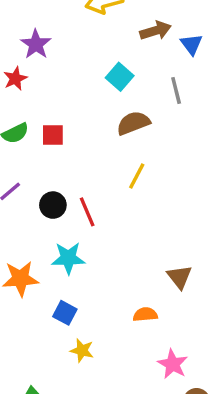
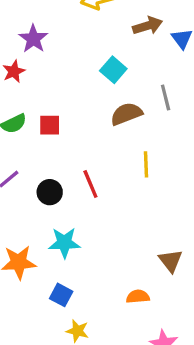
gray line: (176, 90) -> (166, 97), moved
yellow line: (137, 176) -> (146, 164), moved, turned -30
red line: (87, 212) -> (90, 184), moved

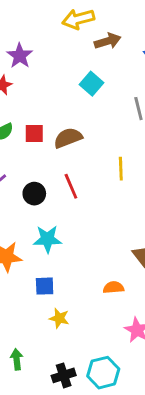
brown arrow: (148, 26) -> (108, 41), moved
brown semicircle: (126, 114) -> (68, 138), moved
blue square: (61, 295) -> (45, 286), turned -30

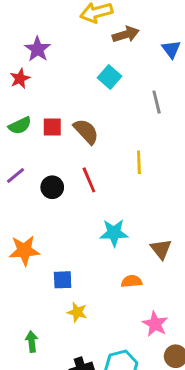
brown semicircle: (68, 138) -> (86, 131), turned 68
cyan star: (47, 239) -> (114, 233), moved
green arrow: (17, 359) -> (32, 342), moved

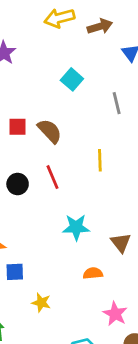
brown arrow: (126, 34) -> (100, 26), moved
blue square: (63, 280) -> (15, 272), moved

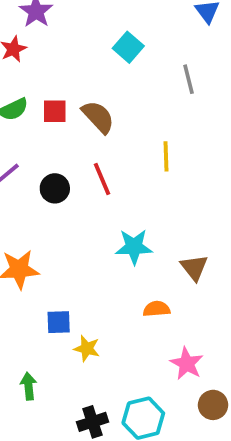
blue square: (15, 272) -> (59, 322), moved

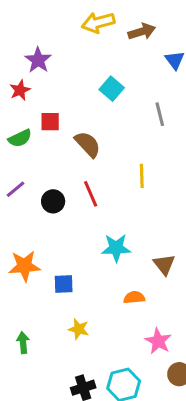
red square: (55, 111) -> (50, 122), moved
blue square: (59, 322) -> (64, 284), moved
green arrow: (28, 386) -> (23, 343), moved

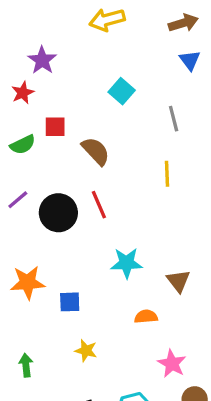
brown arrow: (142, 32) -> (183, 23), moved
yellow line: (142, 176) -> (167, 174), moved
black circle: (53, 201) -> (58, 213), size x1.5

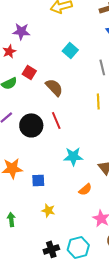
purple star: (42, 60) -> (21, 31), turned -30
red square: (55, 127) -> (29, 72), turned 32
orange semicircle: (146, 317) -> (85, 189), turned 144

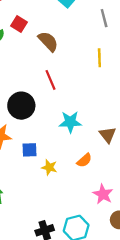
black circle: (31, 125) -> (21, 106), moved
yellow star: (48, 210) -> (49, 167), moved

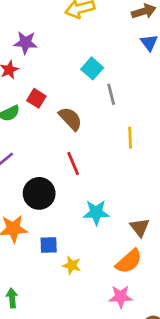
gray line: (104, 18) -> (111, 94), moved
orange semicircle: (84, 160) -> (129, 261), moved, size x1.5
pink star: (103, 194) -> (121, 297), moved, turned -30

